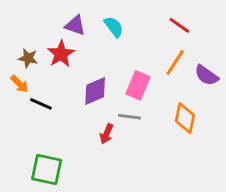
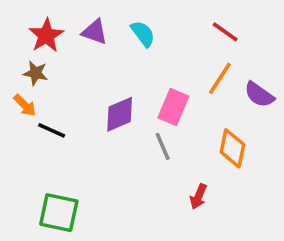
red star: (61, 54) -> (46, 35), moved
gray line: (129, 117) -> (163, 146), turned 60
red arrow: (107, 134) -> (198, 197), moved

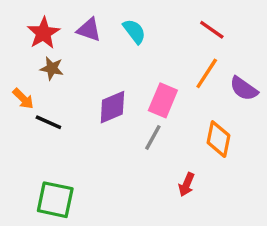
brown star: (36, 73) -> (52, 68), moved
gray line: (163, 146) -> (153, 137), turned 52

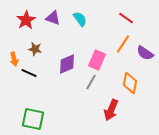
brown star: (52, 68) -> (35, 49), moved
orange arrow: (23, 99) -> (14, 59), turned 32
red arrow: (187, 185) -> (111, 110), size x1.5

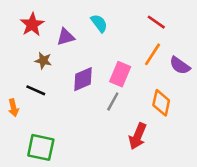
purple triangle: (53, 18) -> (66, 37), moved, turned -35
orange arrow: (14, 59) -> (13, 108), moved

